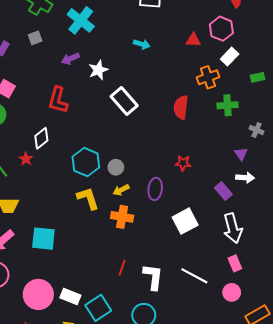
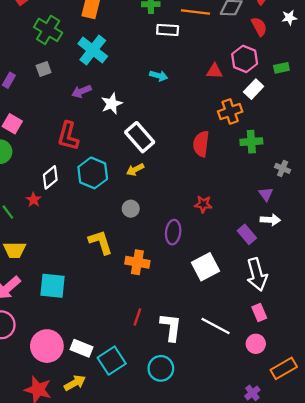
green rectangle: (258, 77) -> (281, 68), moved
cyan hexagon: (86, 162) -> (93, 173), moved
yellow arrow: (121, 190) -> (135, 170), moved

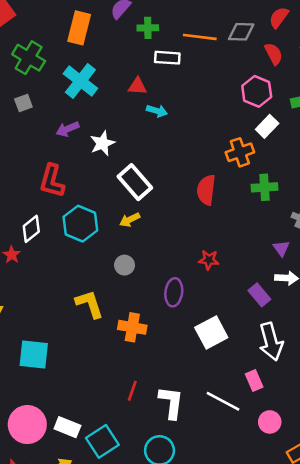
red triangle: (214, 71) -> (137, 86), moved
pink rectangle: (259, 313) -> (254, 380), moved

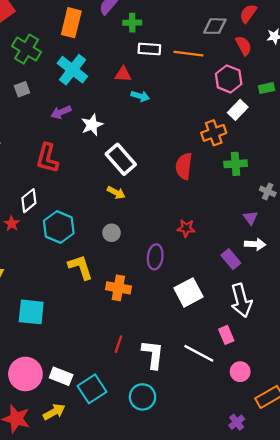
orange line: (200, 37) -> (188, 54), moved
yellow arrow: (130, 220) -> (116, 193), turned -126
cyan hexagon: (80, 224) -> (59, 227), moved

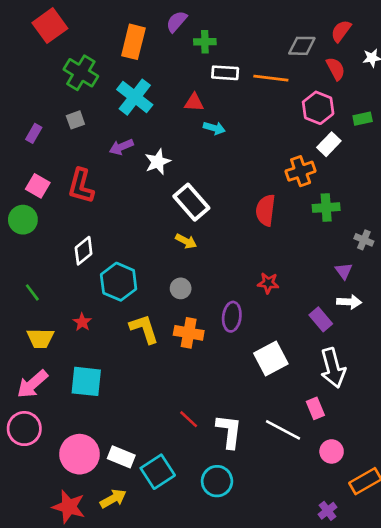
red L-shape: (47, 158) -> (81, 186), moved
red star: (12, 224) -> (82, 322), moved
orange cross: (118, 288) -> (189, 333), moved
red line: (118, 344) -> (189, 419), turned -66

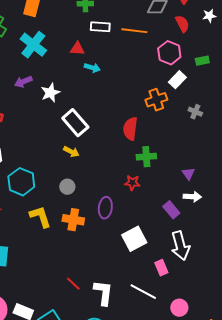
green cross: (326, 208) -> (146, 157), moved
gray cross: (364, 240) -> (195, 112), moved
pink rectangle: (315, 408) -> (161, 268), moved

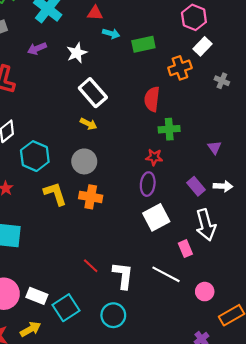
green rectangle: (202, 61) -> (143, 44), moved, size x1.5
white star: (50, 93) -> (77, 53), moved
gray circle: (67, 187) -> (84, 161), size x1.5
white arrow: (192, 197) -> (223, 186), moved
purple ellipse: (105, 208) -> (148, 184), moved

